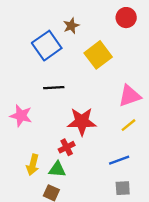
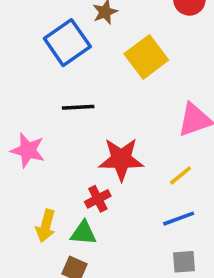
yellow line: (128, 125) -> (180, 175), moved

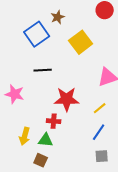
red cross: (98, 199) -> (54, 121), turned 32
blue line: (179, 219) -> (99, 132), turned -36

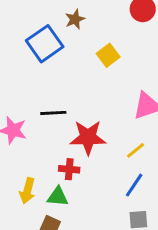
yellow square: (81, 42) -> (108, 55), size x0.7
black line: (43, 70) -> (53, 113), moved

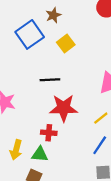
yellow square: (108, 55) -> (66, 43), moved
black line: (53, 113) -> (50, 80), moved

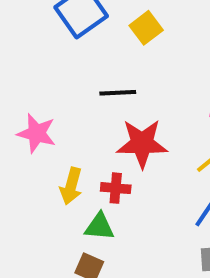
yellow arrow: (16, 150) -> (71, 186), moved

